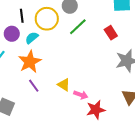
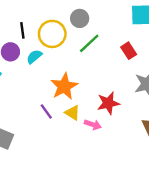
orange star: (30, 62) -> (64, 86), moved
purple line: (34, 86) -> (46, 111), moved
red star: (96, 110) -> (108, 103), moved

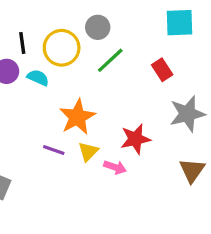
cyan semicircle: (34, 57) -> (38, 78), turned 63
purple line: (46, 111) -> (54, 150), turned -35
yellow triangle: (72, 113) -> (88, 152), turned 42

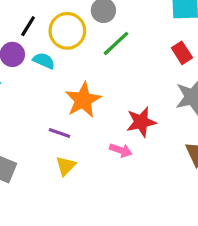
black line: (22, 43) -> (28, 26), turned 40
red rectangle: (162, 70) -> (182, 53), moved
yellow triangle: (88, 152) -> (66, 166), moved

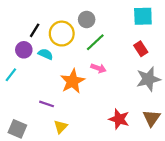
red star: (141, 122) -> (119, 119), moved, turned 30
purple line: (59, 133) -> (47, 104), moved
pink arrow: (121, 150) -> (99, 68), moved

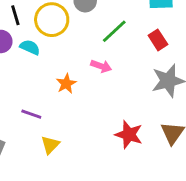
black line: (35, 30) -> (15, 15), turned -48
green line: (95, 42) -> (114, 31), moved
orange star: (73, 81) -> (66, 84), size x0.6

